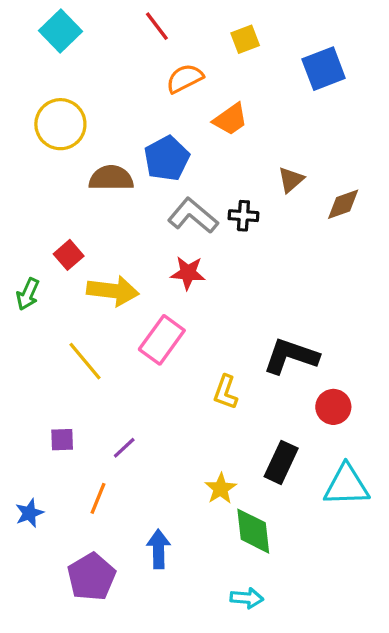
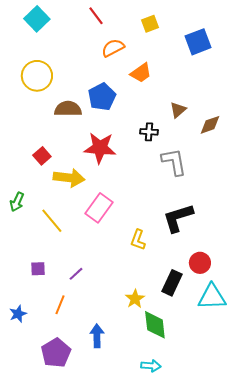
gray L-shape: (193, 216) -> (174, 162), moved, turned 40
red star: (188, 273) -> (100, 148), moved, size x1.5
green arrow: (28, 294) -> (17, 202), moved
black L-shape: (291, 356) -> (178, 218), turned -36
red circle: (333, 407) -> (200, 263), moved

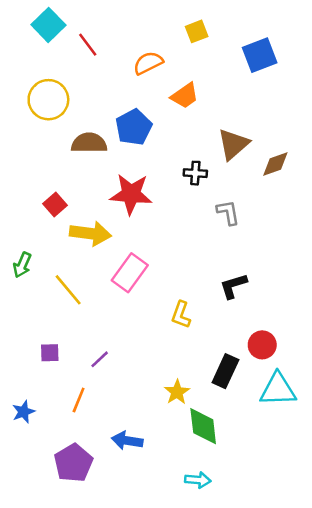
red line: (96, 16) -> (88, 45), moved
brown triangle: (178, 110) -> (233, 144), size x1.5
gray L-shape: (174, 162) -> (228, 212), size x0.7
black L-shape: (178, 218) -> (233, 286), size x0.7
blue arrow: (97, 336) -> (127, 441), turned -80

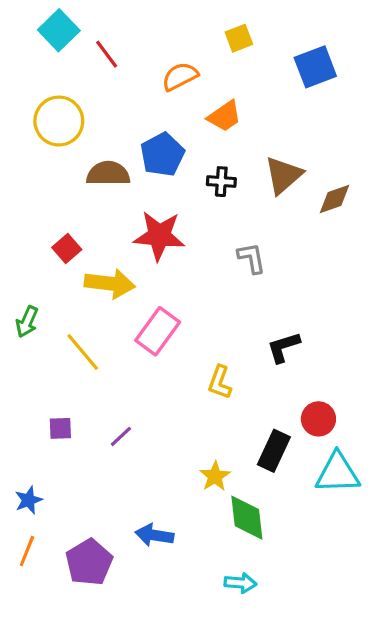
black cross: (195, 173) -> (221, 182), moved
gray L-shape: (228, 212) -> (252, 258), moved
orange line: (79, 400) -> (27, 551), moved

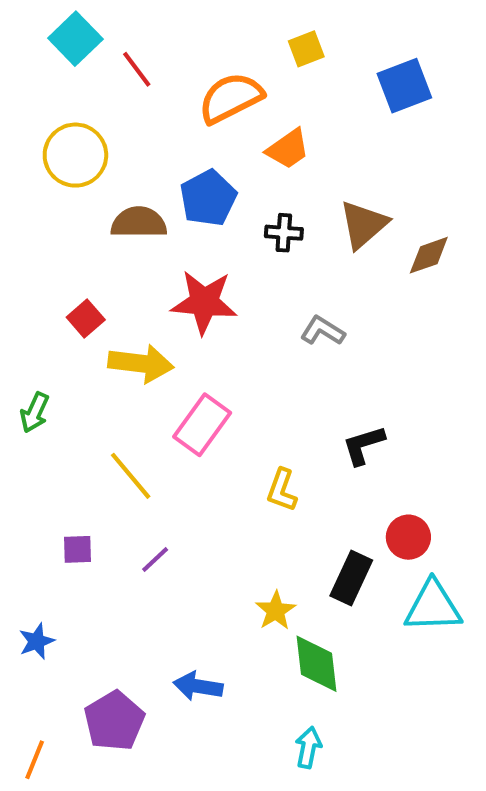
orange semicircle: (180, 76) -> (231, 98), size x1.4
gray L-shape: (252, 258) -> (323, 331), turned -48
yellow line: (83, 352) -> (131, 476), moved
orange line: (27, 551) -> (35, 760), moved
cyan arrow: (240, 583) -> (308, 747), turned -84

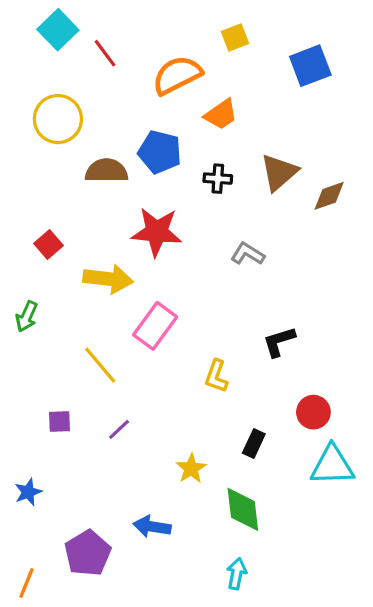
blue pentagon: (208, 198) -> (160, 152), turned -30
red square: (86, 319) -> (49, 244), moved
black rectangle: (351, 578) -> (254, 443), moved, size x0.7
yellow star: (276, 611) -> (191, 469), moved

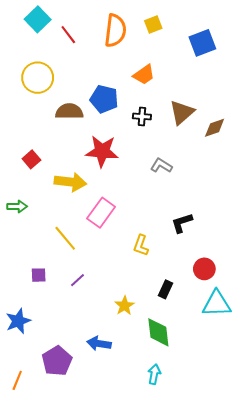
orange semicircle: (177, 75) -> (115, 31), moved, turned 124
green arrow: (27, 317) -> (17, 206), turned -114
blue star: (28, 492) -> (18, 321), size x1.4

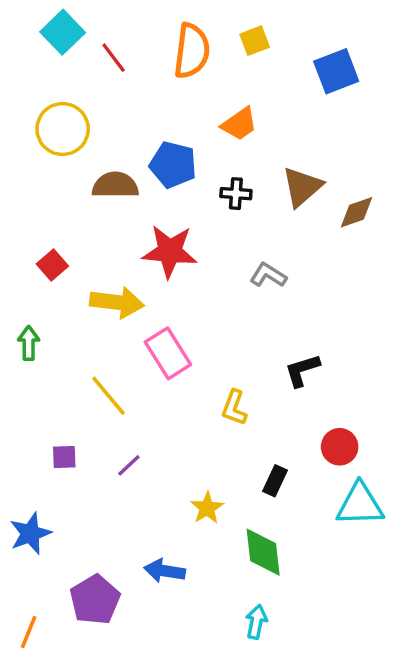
green arrow: (17, 206) -> (29, 343), turned -90
pink rectangle: (101, 213) -> (168, 353), turned -68

